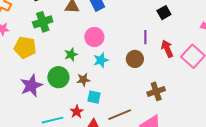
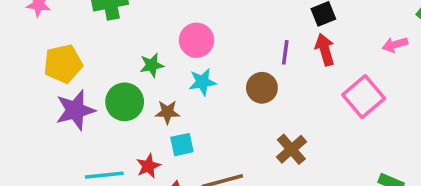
yellow pentagon: (25, 47) -> (63, 64), moved, turned -30
red arrow: (167, 49) -> (325, 50), moved
brown cross: (156, 91) -> (291, 149), turned -30
cyan square: (94, 97) -> (182, 145), turned -32

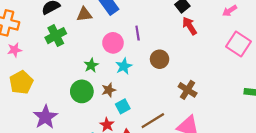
purple line: (285, 52) -> (138, 33), moved
yellow pentagon: (63, 64) -> (21, 82), moved
pink square: (364, 97) -> (238, 44), moved
purple star: (75, 110) -> (45, 117), moved

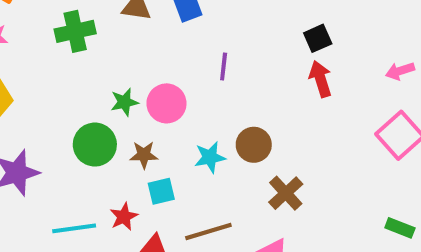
pink circle: (113, 43) -> (166, 103), moved
brown circle: (160, 59) -> (254, 145), moved
cyan star: (124, 66) -> (210, 157), moved

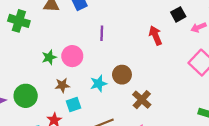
green cross: (75, 31) -> (19, 21), turned 35
black square: (318, 38) -> (178, 14), moved
green circle: (95, 145) -> (26, 96), moved

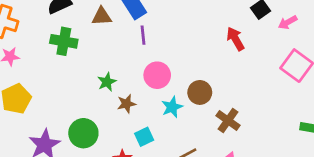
purple line: (102, 33) -> (143, 35), moved
pink circle: (72, 56) -> (157, 75), moved
brown star: (62, 85) -> (126, 104), moved

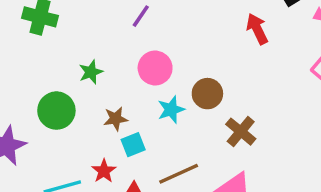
purple line: (143, 35) -> (141, 16), turned 36
brown star: (126, 104) -> (116, 119), moved
green circle: (83, 133) -> (56, 111), moved

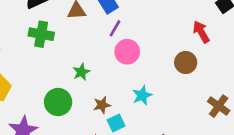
pink circle: (155, 68) -> (127, 52), moved
brown circle: (207, 94) -> (186, 62), moved
brown cross: (241, 132) -> (219, 106), moved

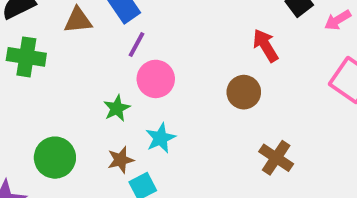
green star: (81, 72) -> (117, 108), moved
cyan star: (142, 95) -> (160, 138), moved
brown cross: (219, 106) -> (276, 158), moved

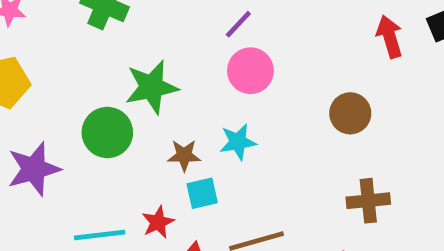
red arrow: (265, 45) -> (390, 37), moved
green star: (117, 108) -> (152, 87), moved, size x1.6
brown cross: (276, 158) -> (368, 201), turned 36

